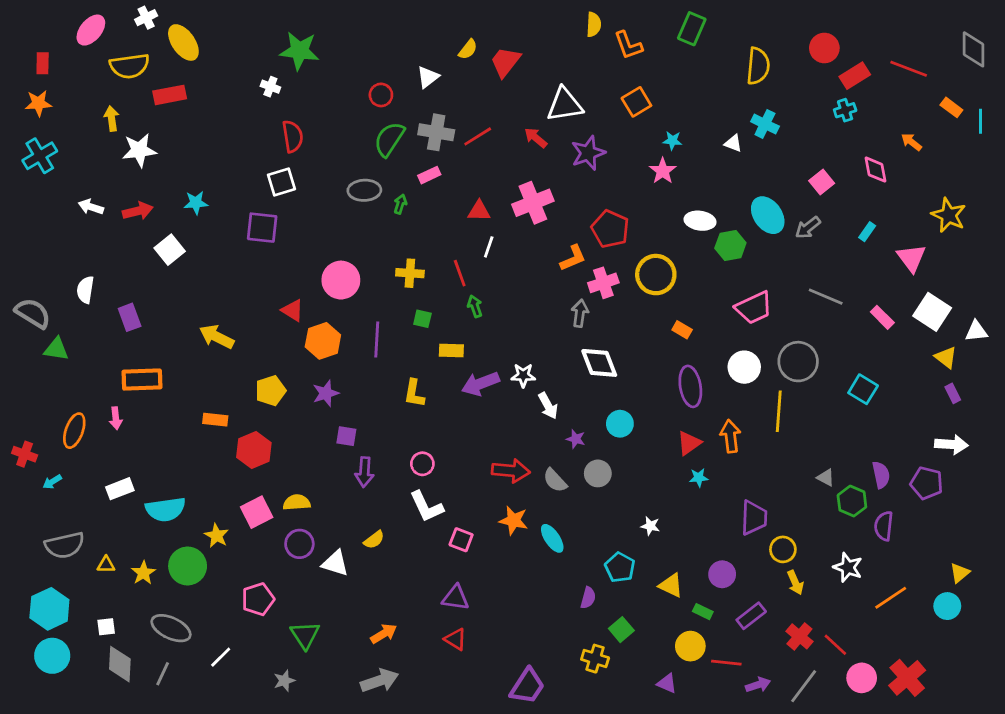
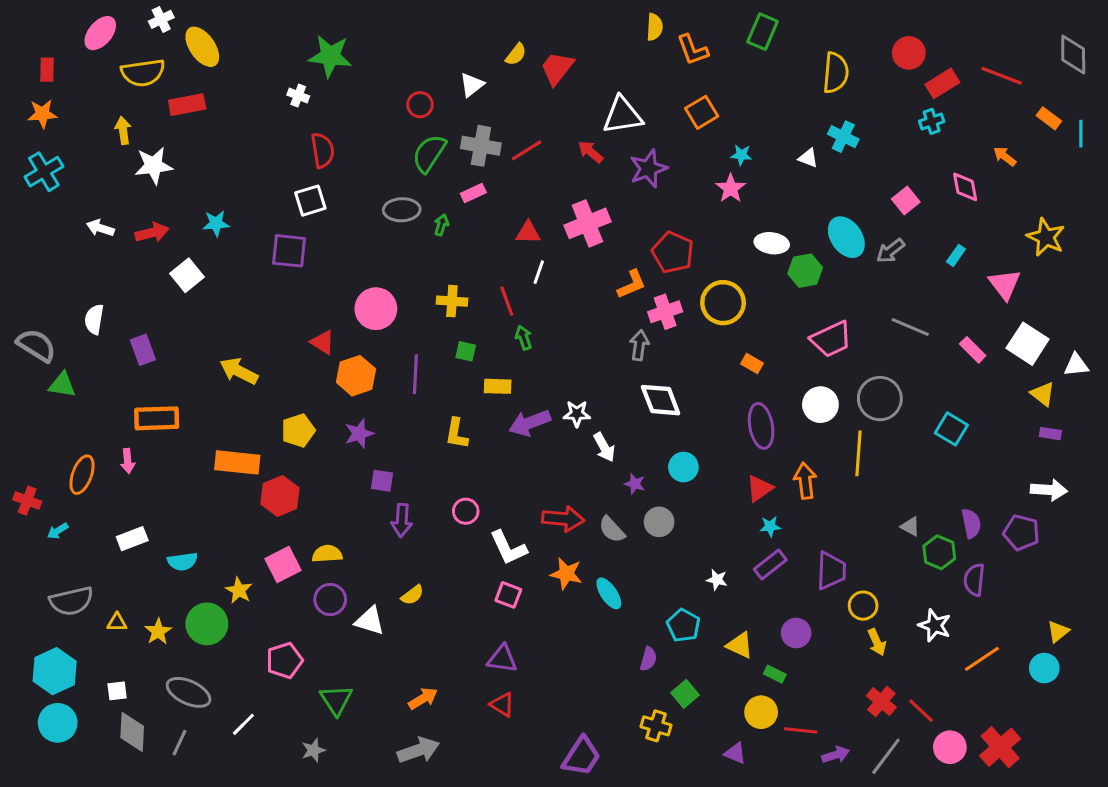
purple rectangle: (953, 393) -> (1050, 434), turned -54
orange rectangle: (215, 420) -> (237, 462), size x1.6
white L-shape: (427, 507) -> (508, 548), moved
cyan semicircle: (165, 509) -> (182, 561), size x0.7
purple rectangle: (751, 616) -> (770, 564), moved

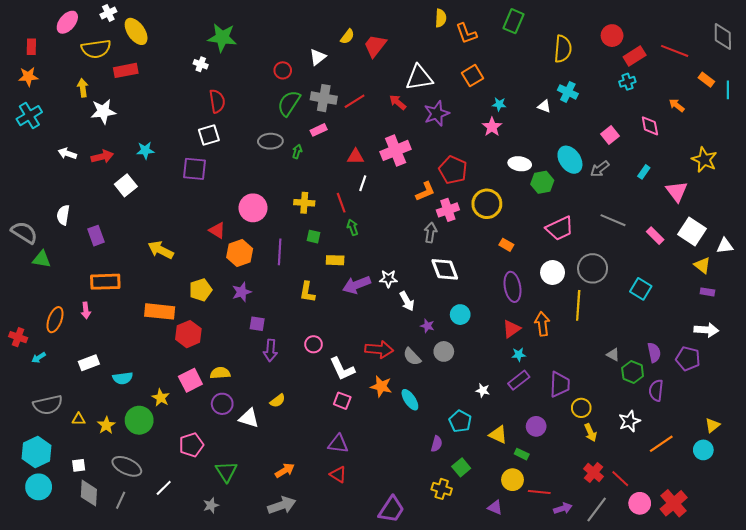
white star: (935, 625) -> (629, 421), turned 30

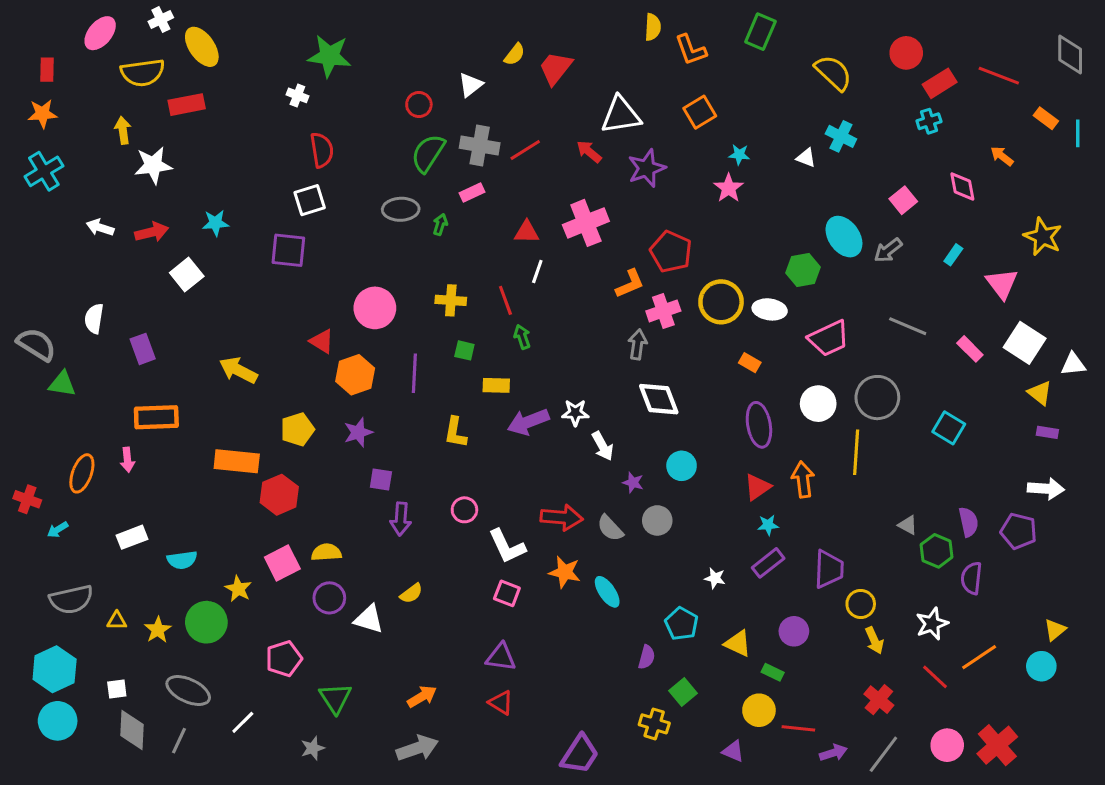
yellow semicircle: (563, 49) -> (833, 73), turned -52
white ellipse: (520, 164) -> (770, 309), moved
red line: (620, 479) -> (935, 677), moved

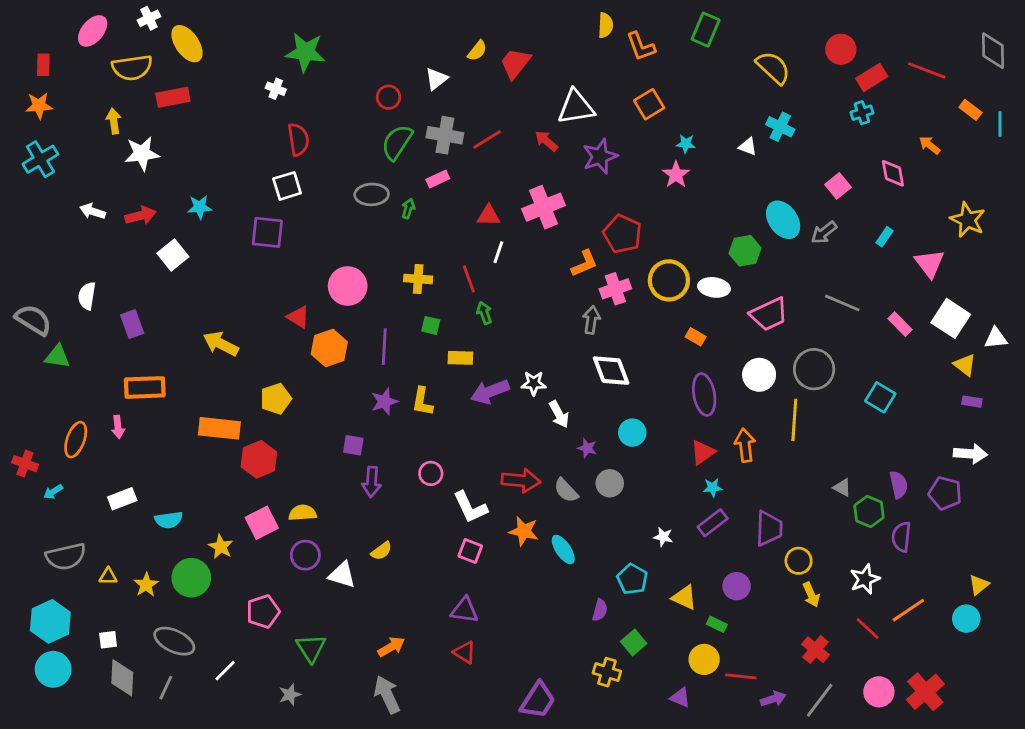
purple star: (358, 432) -> (384, 402), moved
gray arrow: (417, 748) -> (387, 695), turned -96

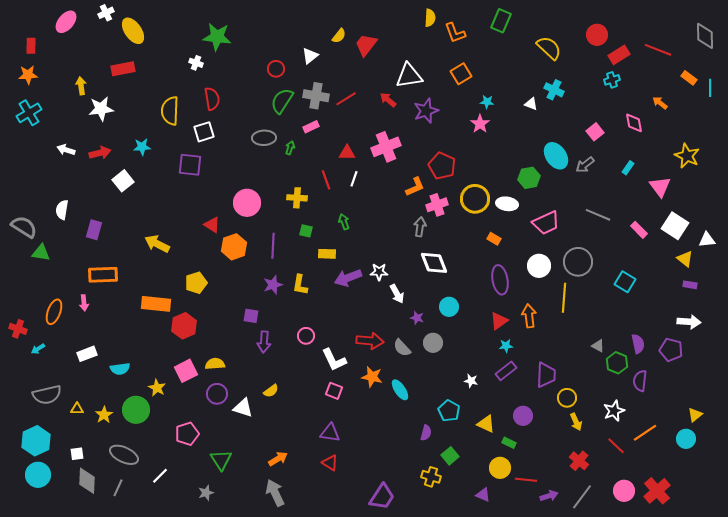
yellow semicircle: (132, 68) -> (170, 111), moved, turned 100
red line: (469, 279) -> (326, 180), moved
purple rectangle: (132, 324) -> (94, 230), turned 36

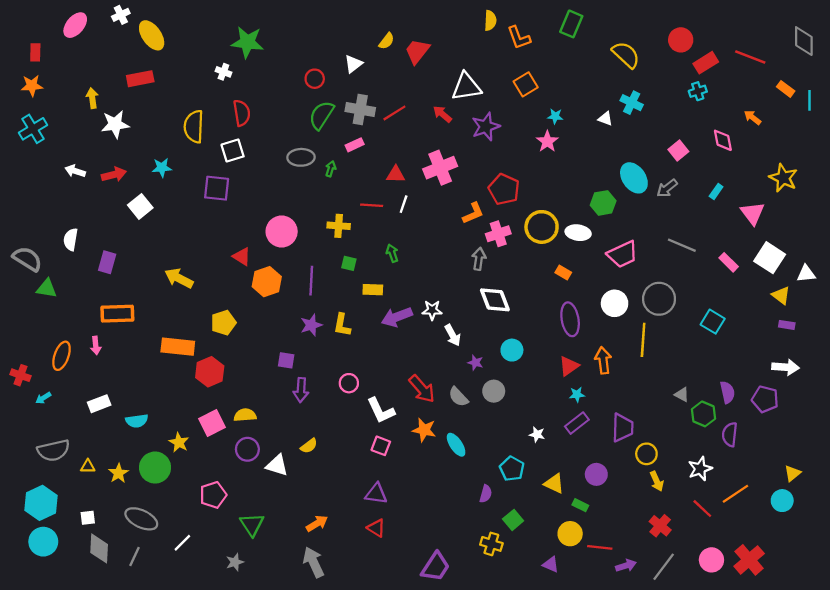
red line: (326, 180) -> (372, 205), turned -66
red arrow: (370, 341) -> (422, 389), turned 44

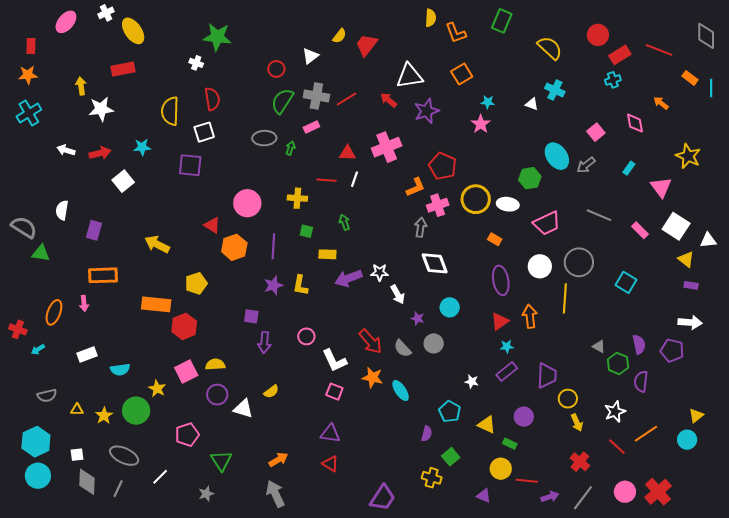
gray semicircle: (54, 450) -> (47, 396), size x0.7

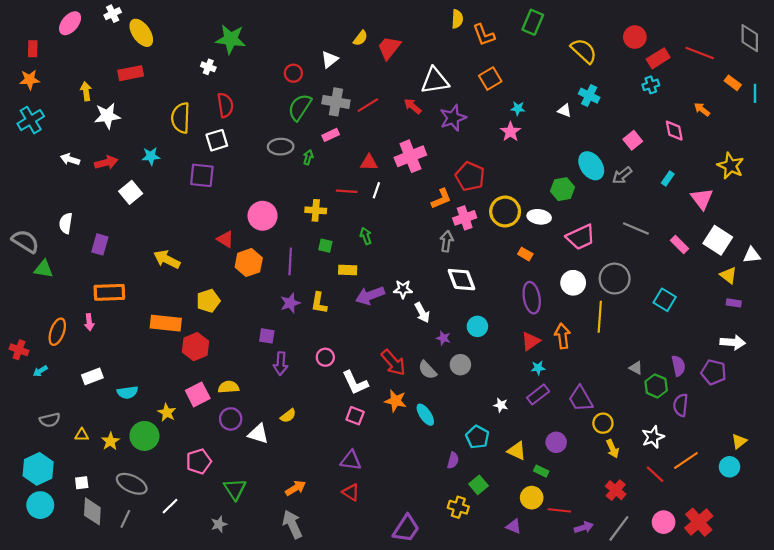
purple trapezoid: (547, 376) -> (581, 399), turned 148

